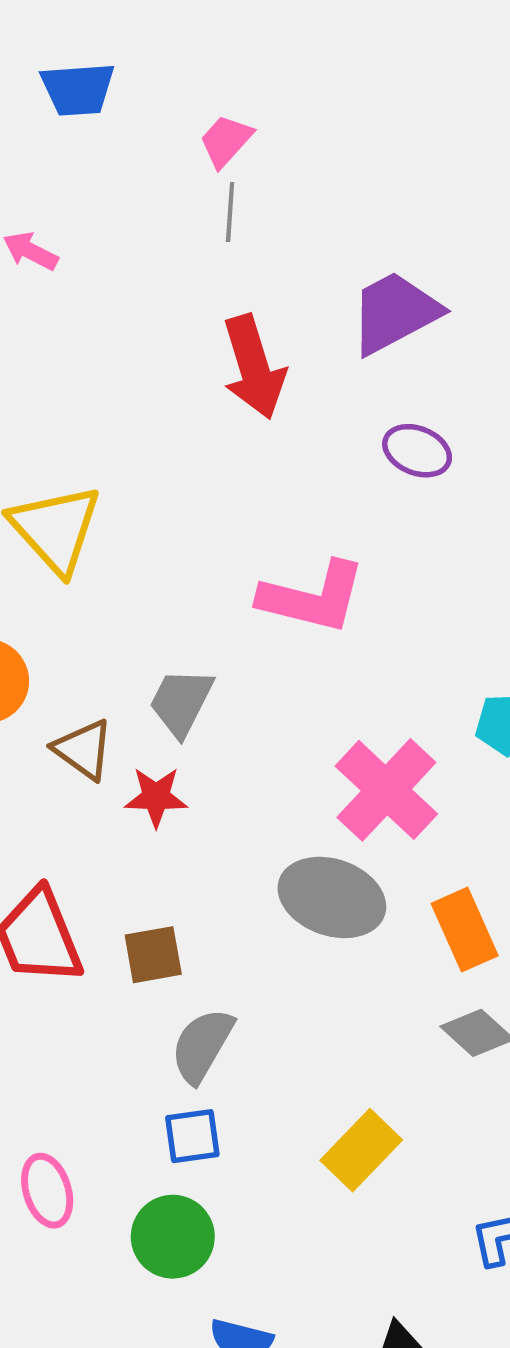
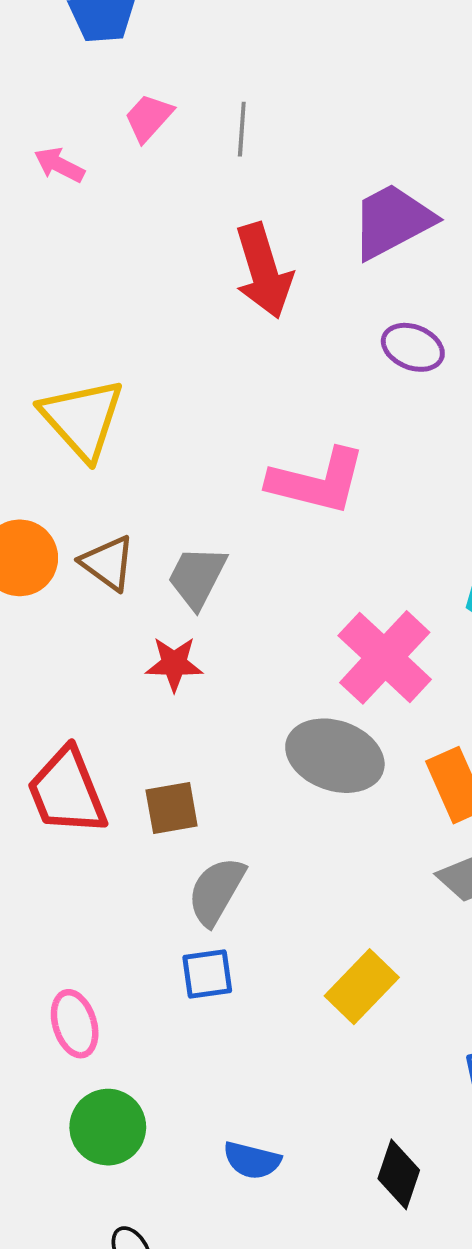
pink trapezoid: (226, 141) -> (149, 118), moved
brown triangle: (83, 749) -> (108, 563), moved
green circle: (173, 1237) -> (108, 1127), moved

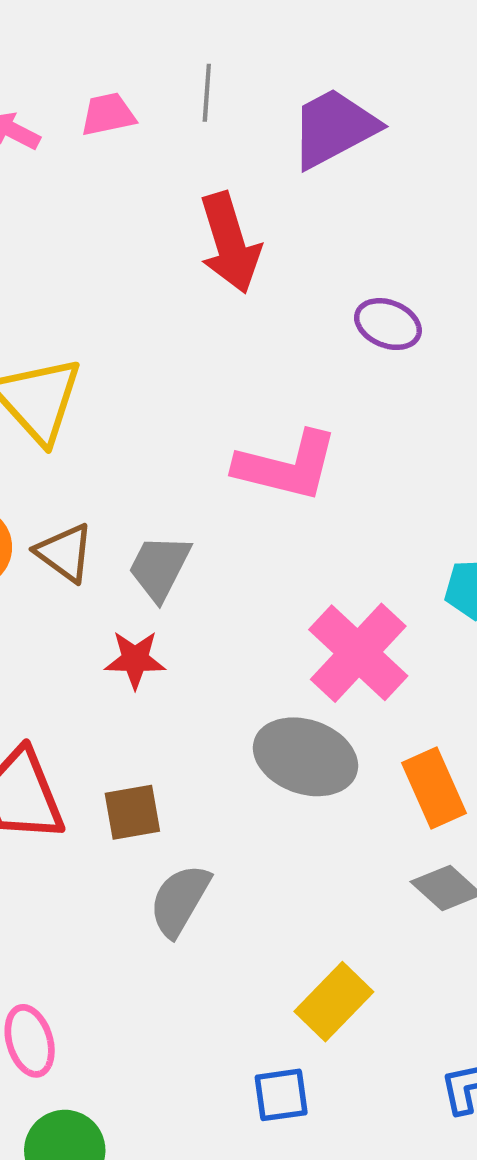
pink trapezoid: (149, 118) -> (108, 114), moved, turned 36
purple trapezoid: (392, 221) -> (334, 128), moved
blue square: (207, 974) -> (281, 1095), moved

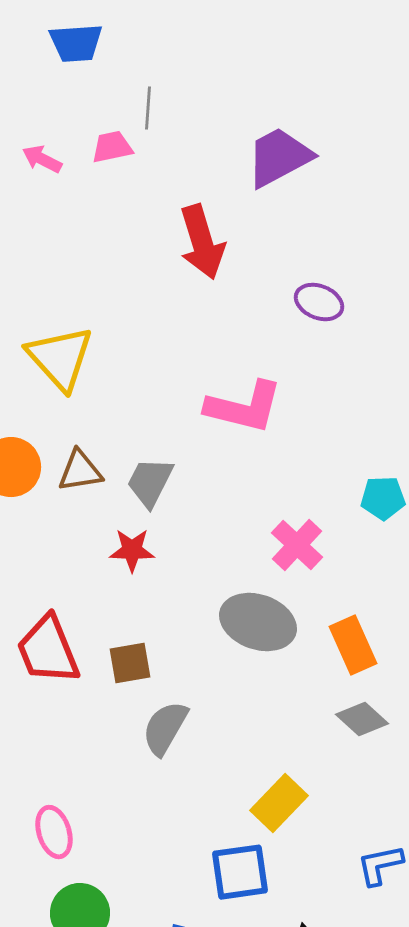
gray line: (207, 93) -> (148, 108), moved
brown triangle: (65, 553) -> (80, 471), turned -45
pink cross: (358, 653) -> (297, 545), size x0.7
blue square: (281, 1095) -> (240, 872), size x1.4

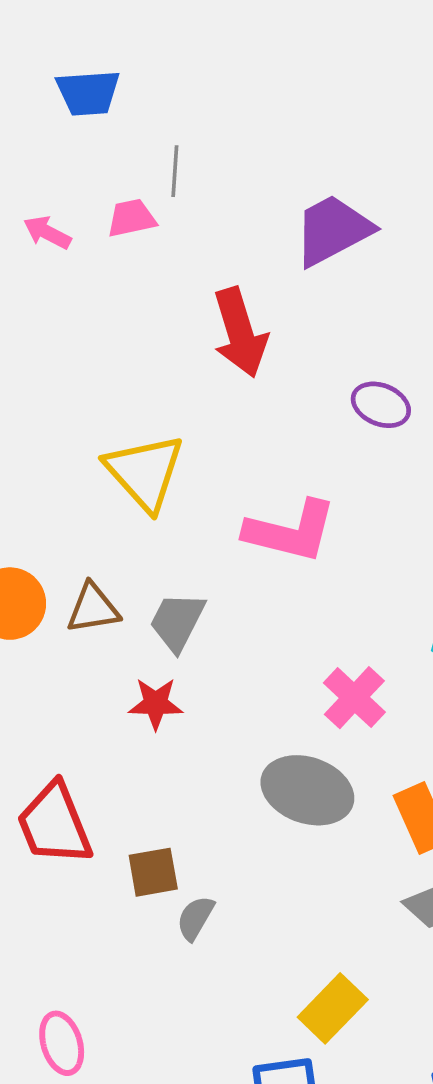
yellow triangle: (60, 358) -> (145, 472), moved
brown square: (130, 663) -> (153, 872), moved
gray semicircle: (165, 728) -> (195, 918), size x0.7

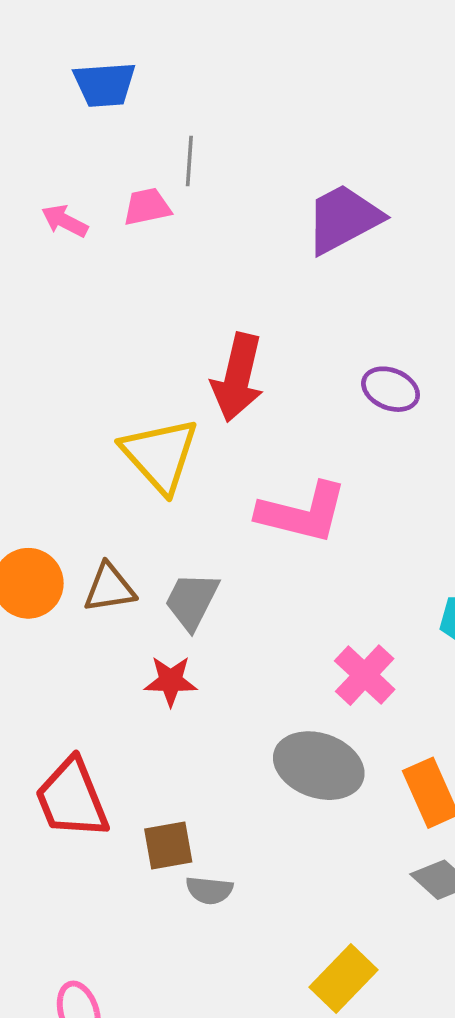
red arrow: (240, 333) -> (238, 377), moved, turned 30
gray semicircle: (195, 918) -> (209, 890), turned -114

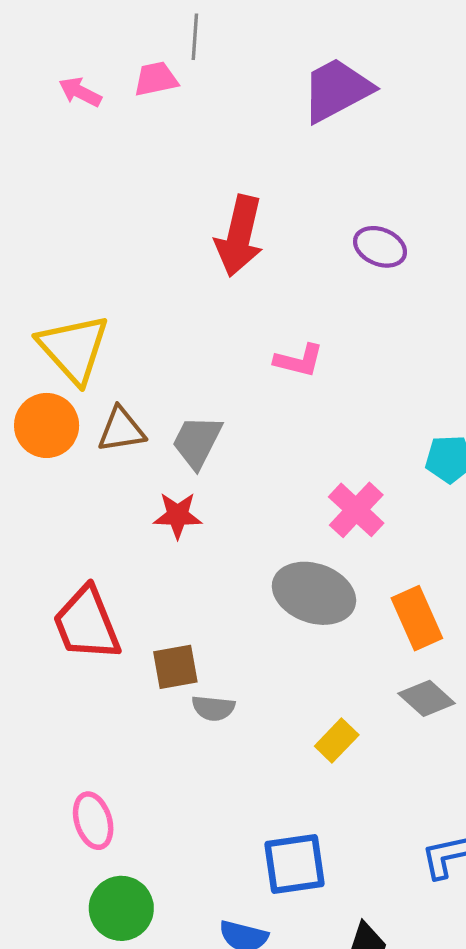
yellow triangle: (160, 455) -> (74, 349), moved
pink L-shape: (302, 513) -> (299, 361), size x0.6
yellow rectangle: (343, 978) -> (337, 741), moved, size x0.7

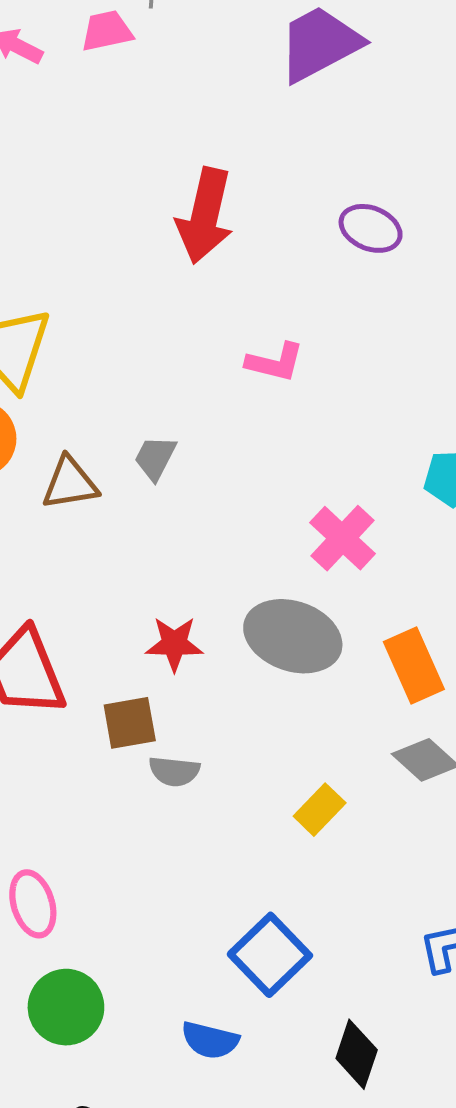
brown triangle: (121, 430) -> (70, 483), moved
gray trapezoid: (197, 442) -> (155, 458), size x0.7
red star: (178, 515) -> (174, 644), moved
blue square: (294, 864) -> (270, 955), turned -36

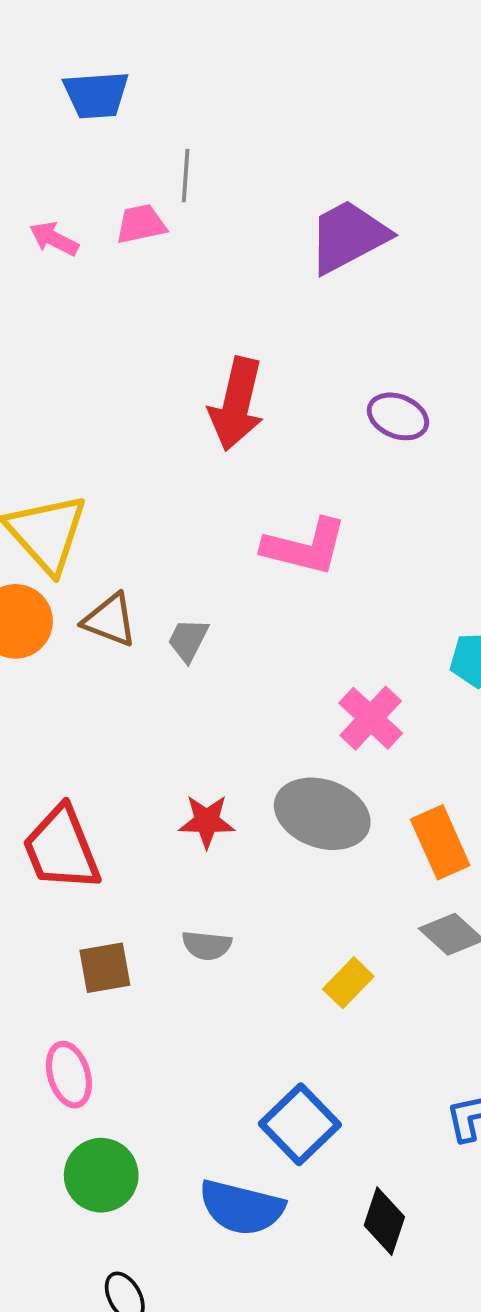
pink L-shape: (275, 362) -> (305, 547), size x1.5
brown triangle: (70, 483) -> (110, 620), moved, turned 30
brown square: (130, 723) -> (105, 968), moved
blue semicircle: (210, 1040) -> (242, 1207), size x1.5

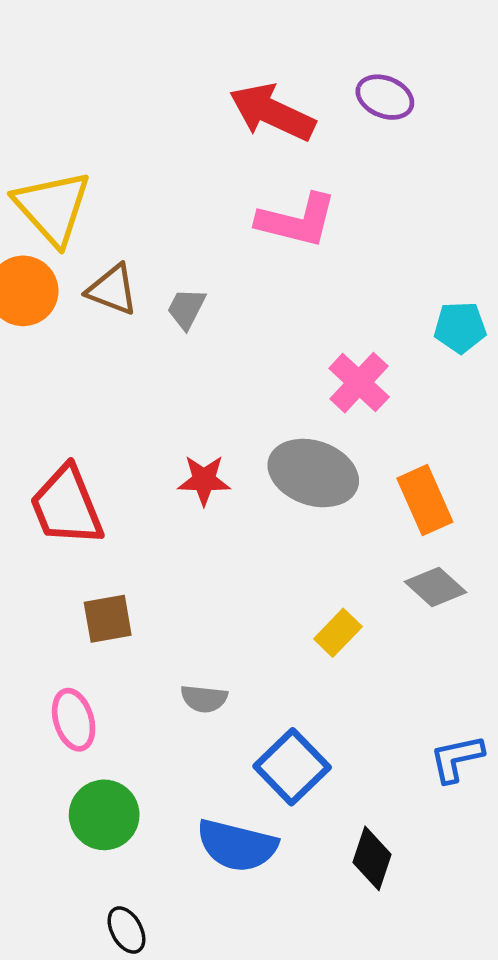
red arrow: (237, 404) -> (272, 112), moved, turned 102
gray semicircle: (207, 945) -> (204, 699), moved

